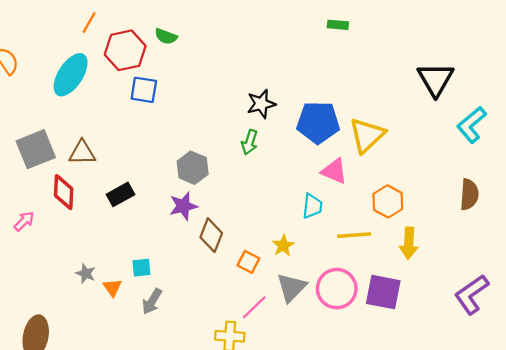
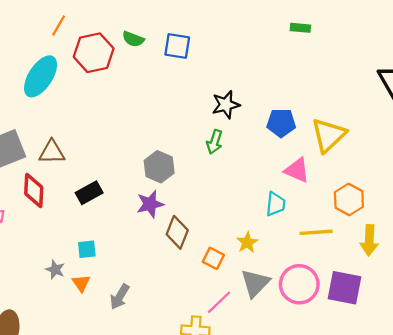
blue square: (144, 90) -> (177, 46), moved
blue pentagon: (318, 122) -> (281, 123), size x0.7
cyan square: (141, 268) -> (87, 249), moved

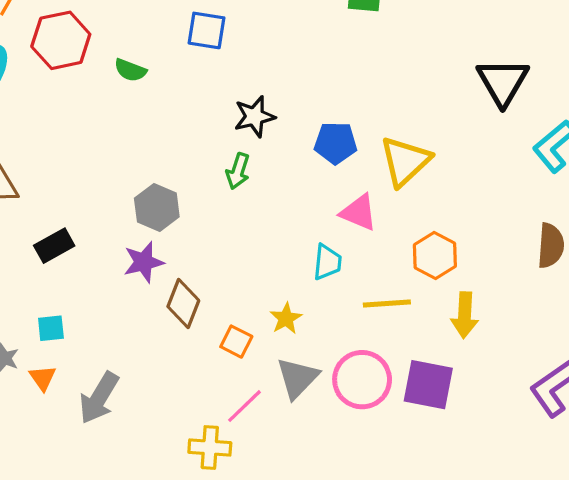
green semicircle: (133, 39) -> (130, 70), moved
blue square: (177, 46) -> (206, 30), moved
gray arrow: (120, 297) -> (99, 398), size x1.4

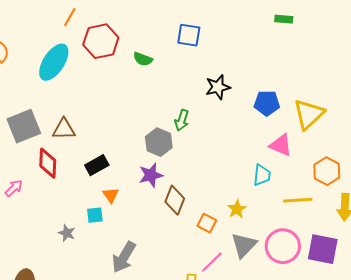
green arrow: (238, 171) -> (182, 120), moved
orange triangle: (43, 378) -> (111, 195), moved

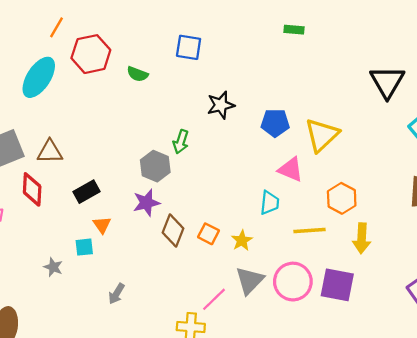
orange square: (207, 223) -> (209, 234), moved
gray arrow: (124, 257) -> (116, 294), size x0.6

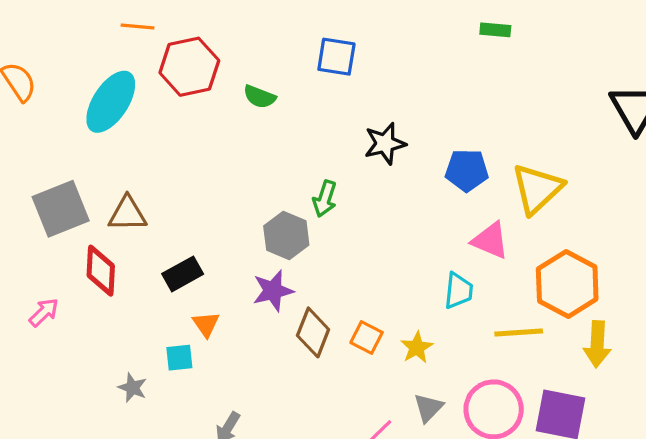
orange line: (57, 27) -> (137, 27), turned 65
orange hexagon: (342, 198) -> (567, 284), size x1.4
gray triangle: (250, 280) -> (428, 408), size x0.7

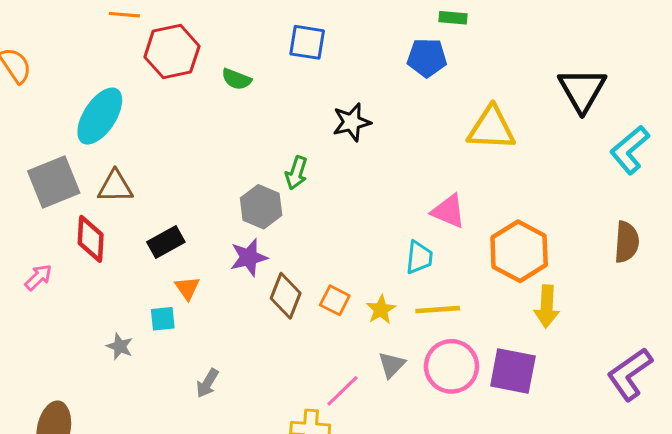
cyan ellipse: (111, 102) -> (100, 116), moved
blue pentagon: (467, 170) -> (427, 58), moved
yellow triangle: (537, 189) -> (491, 128), moved, turned 46
yellow line: (519, 332) -> (438, 310), moved

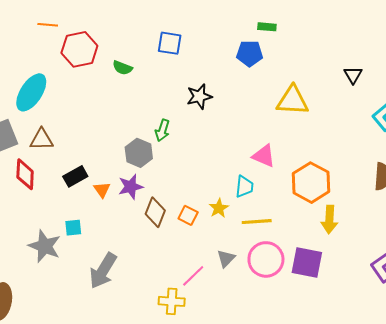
black triangle: (582, 90) -> (353, 75), size x0.6
orange triangle: (187, 288) -> (102, 190), moved
yellow star: (381, 310) -> (219, 208), moved
gray star: (120, 346) -> (45, 246), size x1.8
gray arrow: (207, 383) -> (103, 271), size x1.8

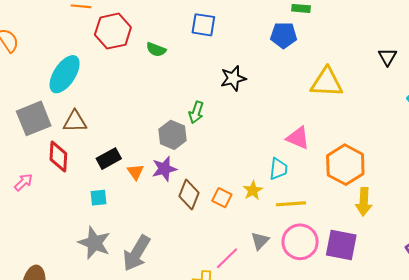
cyan square: (73, 228) -> (98, 198), moved
gray star: (45, 246) -> (94, 243), moved

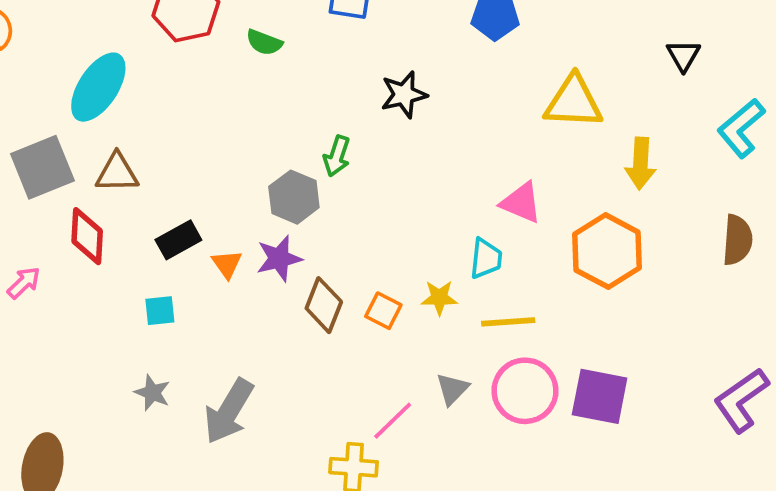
yellow star: (253, 190) -> (439, 298), turned 30
yellow arrow: (364, 202) -> (641, 163), moved
gray star: (94, 243) -> (152, 393), size x0.6

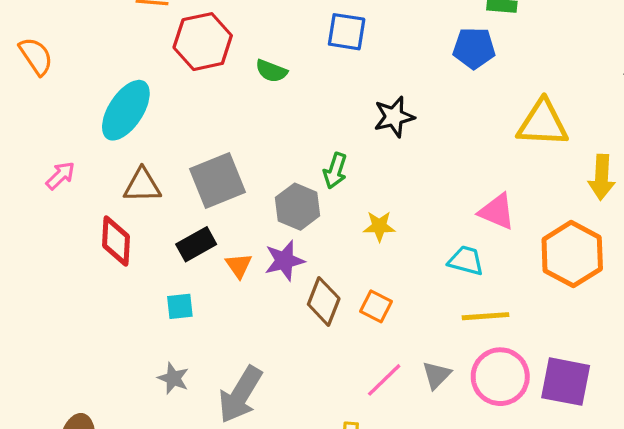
gray square: (42, 167) -> (217, 180), moved
cyan trapezoid: (486, 259) -> (466, 261), turned -81
pink arrow: (24, 283) -> (60, 176), moved
yellow star: (439, 298) -> (379, 226), moved
pink line: (393, 421) -> (384, 380), moved

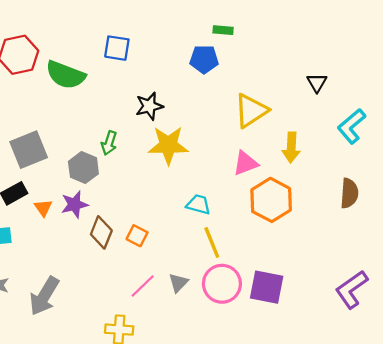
green semicircle: (271, 71) -> (66, 75), size x1.8
yellow triangle: (543, 123) -> (251, 111), turned -36
pink triangle: (497, 212) -> (245, 163), moved, turned -44
yellow star: (379, 226) -> (168, 145), moved, size x1.8
yellow line: (486, 316) -> (212, 242), turned 72

